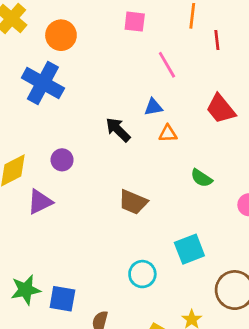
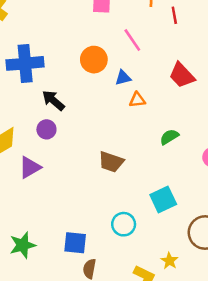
orange circle: (61, 35) -> (94, 60), moved
blue cross: (43, 83) -> (25, 63), turned -30
black arrow: (118, 130) -> (53, 100), moved
green semicircle: (201, 178) -> (169, 137), turned 120
blue square: (62, 299) -> (75, 243), moved

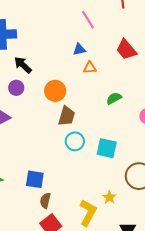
orange circle: (94, 60) -> (55, 91), moved
brown trapezoid: (111, 162) -> (67, 116), turned -95
cyan square: (163, 200) -> (107, 148), turned 35
cyan circle: (124, 224) -> (75, 141), moved

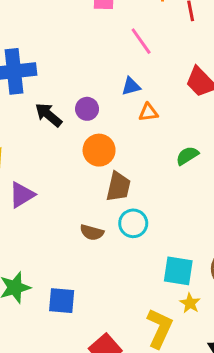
purple circle: (16, 88) -> (87, 109), moved
cyan square: (107, 148) -> (178, 271), moved
blue square: (35, 179) -> (62, 301), moved
brown semicircle: (45, 201) -> (92, 232), moved, turned -84

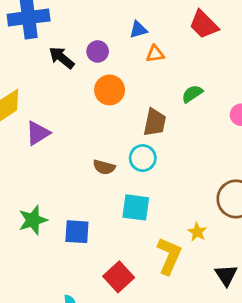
brown trapezoid: (118, 187) -> (155, 122), moved
cyan square: (178, 271) -> (136, 207), moved

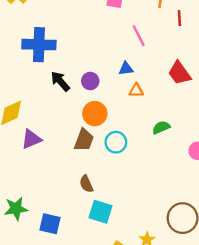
brown trapezoid: (155, 122) -> (84, 140), moved
cyan circle: (143, 158) -> (116, 142), moved
brown semicircle: (104, 167) -> (86, 184), moved, turned 42

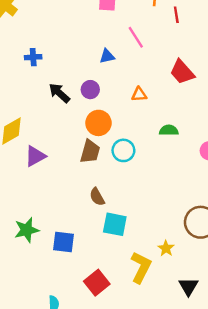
blue cross: (39, 45) -> (33, 57), size x0.5
blue triangle: (126, 69) -> (107, 56), moved
green semicircle: (161, 127) -> (169, 130), turned 30

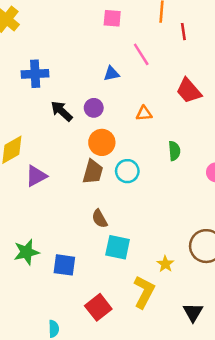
blue cross: (33, 57) -> (35, 74), size x1.5
green semicircle: (169, 130) -> (174, 151), turned 84
yellow star: (166, 248) -> (165, 264), moved

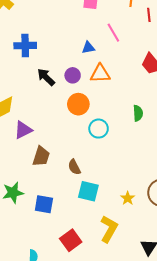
orange triangle: (144, 113) -> (100, 74), moved, size x1.5
brown trapezoid: (93, 172) -> (41, 156), moved
yellow star: (165, 264) -> (128, 198), moved

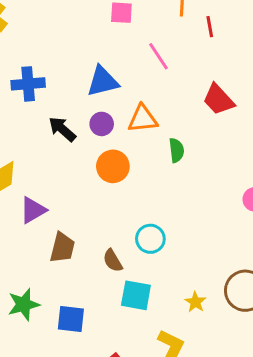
blue triangle: (88, 48) -> (103, 81), moved, size x1.6
green semicircle: (138, 113) -> (177, 150), moved
cyan circle: (99, 129) -> (150, 239), moved

